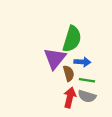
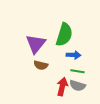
purple triangle: (55, 58) -> (36, 44), moved
brown semicircle: (69, 73) -> (41, 65), moved, turned 120

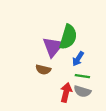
purple triangle: (36, 44) -> (53, 47), moved
blue arrow: (73, 55) -> (78, 59), turned 120

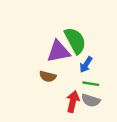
green semicircle: (68, 37) -> (75, 41), turned -45
purple triangle: (53, 47) -> (58, 51), turned 40

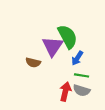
purple triangle: (58, 51) -> (52, 46), turned -45
brown semicircle: (48, 76) -> (33, 62), moved

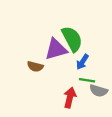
purple triangle: (52, 46) -> (56, 49), turned 40
gray semicircle: (82, 90) -> (99, 91), moved

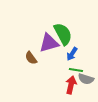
brown semicircle: (35, 66) -> (31, 58), turned 40
red arrow: (70, 98) -> (71, 85), moved

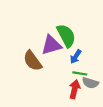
brown semicircle: (31, 58) -> (33, 61), size x1.5

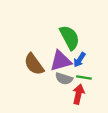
purple triangle: (51, 45) -> (61, 61), moved
gray semicircle: (90, 83) -> (64, 79), moved

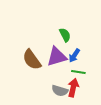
green semicircle: (70, 38) -> (65, 35), size x0.6
gray semicircle: (64, 79) -> (60, 91), moved

